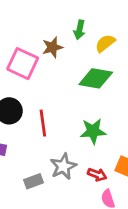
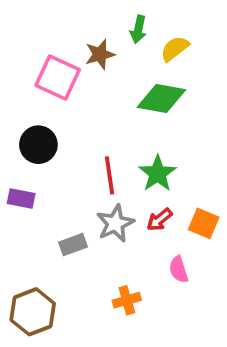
red line: (43, 123) -> (109, 175), moved
green star: (93, 131) -> (158, 173), turned -30
red arrow: (97, 175) -> (159, 220), moved, turned 120

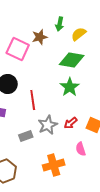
green star: (158, 173) -> (70, 87), moved
red line: (109, 175) -> (33, 100), moved
orange cross: (127, 300) -> (54, 165), size x1.5

